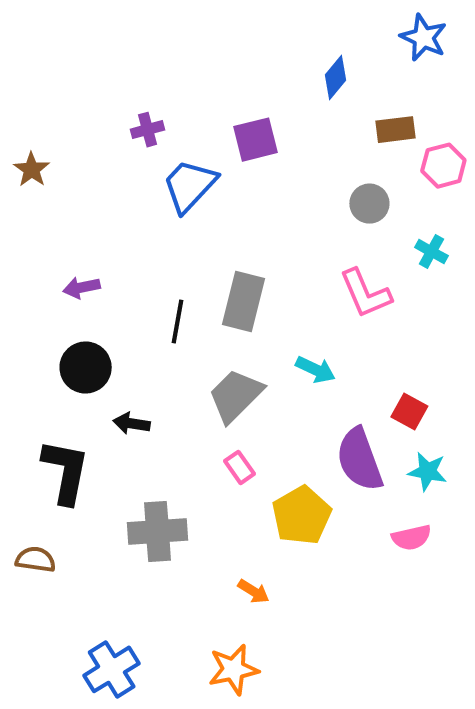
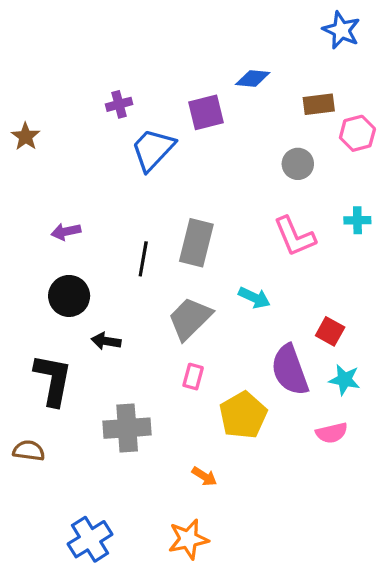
blue diamond: (335, 78) -> (253, 78), moved, turned 56
cyan cross: (431, 252) -> (357, 220), moved, turned -30
pink rectangle: (239, 467) -> (193, 377), turned 50

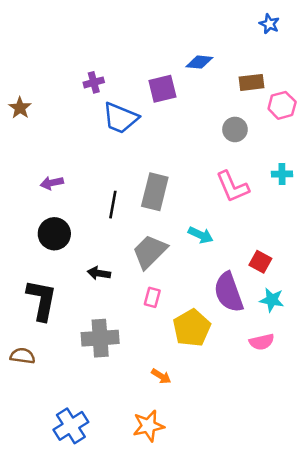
blue star: (341, 30) -> (269, 24), size x0.7
blue trapezoid: (153, 149) -> (120, 118), turned -111
black arrow: (106, 341) -> (99, 273), moved

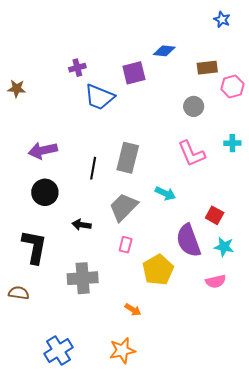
brown star: (20, 108) -> (17, 89), turned -30
purple arrow: (52, 183) -> (43, 150), size x1.5

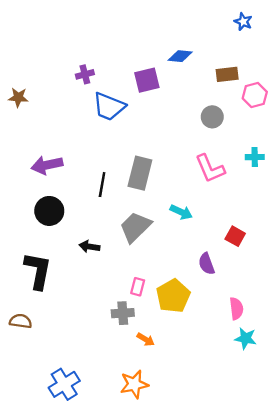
purple semicircle: (188, 240) -> (207, 264), size x0.6
pink rectangle: (126, 245) -> (138, 287), moved
cyan star: (224, 247) -> (246, 338), moved
gray cross: (83, 278) -> (123, 313), moved, size x0.7
pink semicircle: (216, 281) -> (236, 309), turned -84

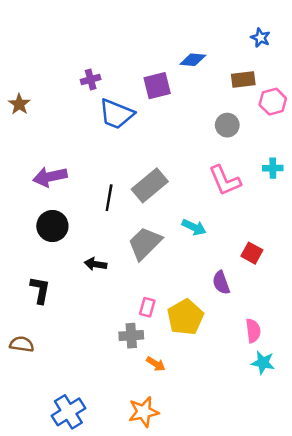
blue star: (243, 22) -> (260, 38), moved
brown star: (18, 97) -> (19, 104), turned 30
gray rectangle: (140, 173) -> (150, 185), turned 36
black L-shape: (38, 271) -> (40, 290), size x0.7

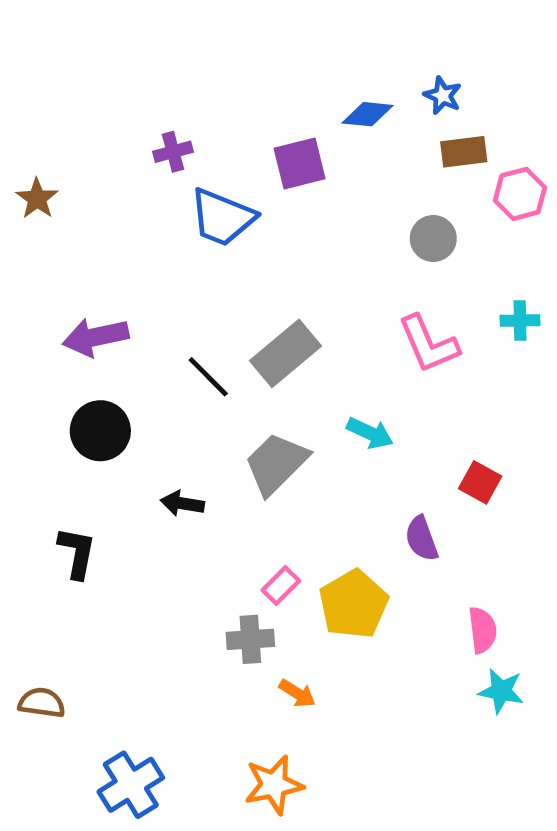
blue star: (260, 38) -> (443, 95), moved
black line: (109, 198) -> (208, 377), turned -55
pink rectangle: (147, 307) -> (281, 585), turned 30
brown semicircle: (22, 344) -> (42, 703), moved

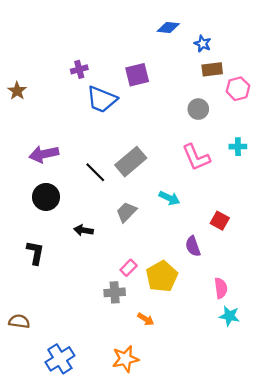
blue diamond: (368, 114) -> (168, 28), moved
gray trapezoid: (276, 464) -> (126, 212), size x0.7
orange arrow: (297, 693) -> (146, 319), moved

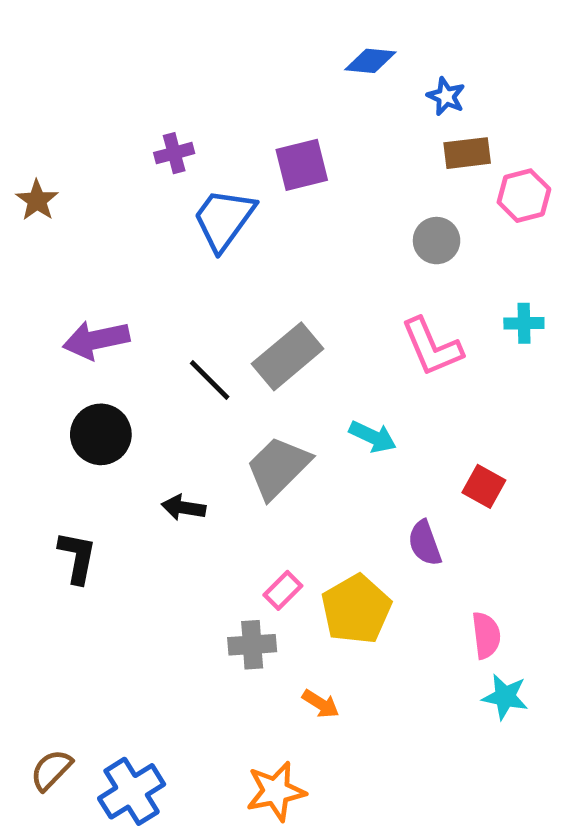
blue trapezoid: (102, 99) -> (224, 219), turned 104
gray trapezoid: (126, 212) -> (278, 467), size x1.4
brown semicircle: (19, 321) -> (51, 770), moved, turned -54

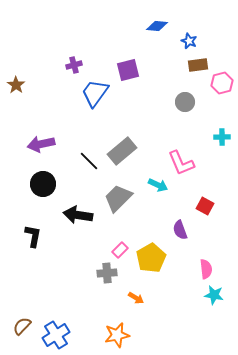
pink L-shape: (432, 347) -> (181, 163), moved
black arrow: (184, 508) -> (78, 215), size x1.6

